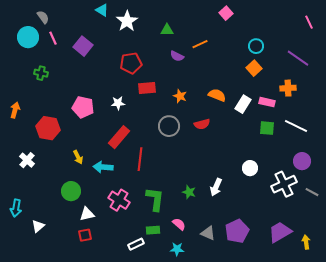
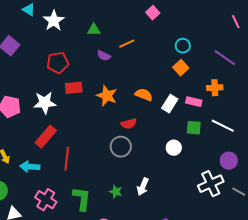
orange star: (180, 96) -> (107, 96), size x1.5
white star: (118, 103) -> (45, 103), size x1.6
gray circle: (169, 126) -> (121, 147), moved
white circle: (250, 168) -> (174, 148), moved

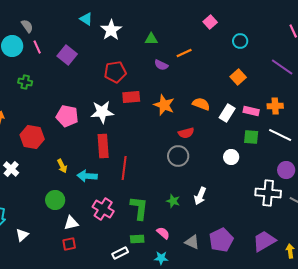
cyan circle: (183, 46) -> (240, 41), moved
orange cross: (215, 88) -> (275, 106), moved
red rectangle: (46, 137) -> (103, 146), turned -45
white cross: (211, 184) -> (268, 193), turned 30

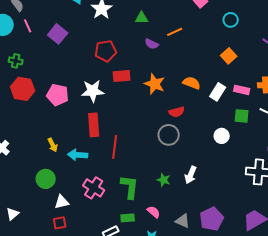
red hexagon: (32, 137) -> (23, 89), moved

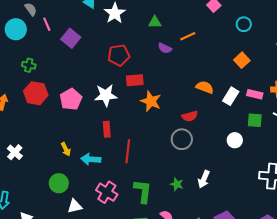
pink line: (28, 26) -> (47, 24), moved
orange star: (155, 84) -> (151, 101), moved
pink pentagon: (58, 95) -> (71, 99), turned 30
red rectangle: (94, 125) -> (107, 129), size x0.7

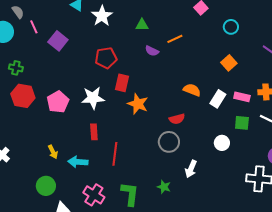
red rectangle: (135, 80) -> (122, 83), turned -72
white arrow: (204, 179) -> (191, 169), moved

